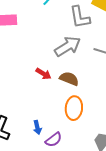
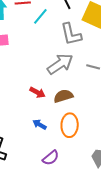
brown semicircle: (69, 79) -> (63, 96), turned -36
blue arrow: (37, 127) -> (40, 124), moved, turned 136

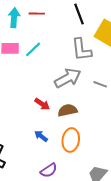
cyan line: (40, 16) -> (33, 49), moved

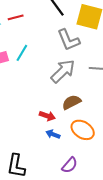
red arrow: (42, 104) -> (47, 116), moved
orange ellipse: (71, 140) -> (83, 130), turned -50

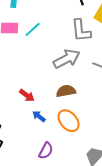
red arrow: (47, 116) -> (27, 95), moved
purple semicircle: (70, 165) -> (46, 151), turned -30

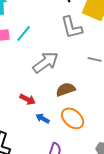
gray arrow: (67, 59) -> (46, 62), moved

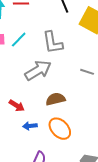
gray L-shape: (72, 27) -> (53, 43), moved
blue arrow: (43, 118) -> (30, 126), turned -40

